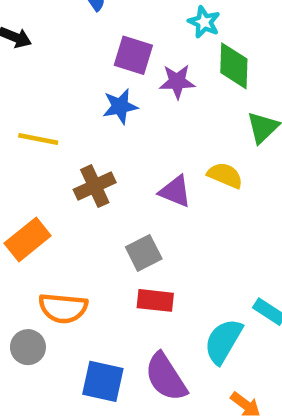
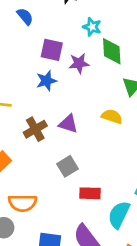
purple triangle: (175, 191) -> (68, 124), moved
red rectangle: (155, 300) -> (90, 193), moved

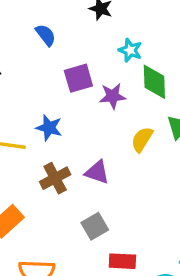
purple square: (52, 50) -> (78, 78), turned -30
blue star: (46, 81) -> (49, 128), moved, turned 30
yellow semicircle: (112, 116) -> (142, 139), moved, turned -78

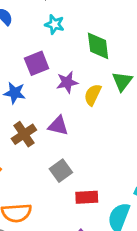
cyan star: (130, 50) -> (54, 24), moved
purple square: (78, 78) -> (37, 63), moved
purple star: (113, 96) -> (67, 82), moved

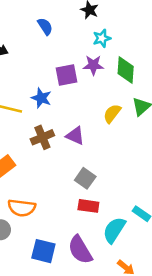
cyan star: (54, 24) -> (102, 38), moved, turned 30
purple star: (67, 82) -> (93, 65), moved
gray square: (61, 171) -> (85, 178), moved, turned -30

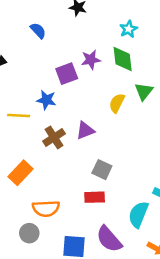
cyan star: (102, 38) -> (129, 29), moved
purple triangle: (75, 136) -> (85, 130), turned -36
red rectangle: (88, 206) -> (95, 197), moved

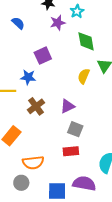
cyan star: (129, 29) -> (77, 11), moved
purple star: (91, 60) -> (58, 23), moved
purple triangle: (85, 130) -> (67, 106), moved
purple semicircle: (109, 239) -> (84, 183), turned 145

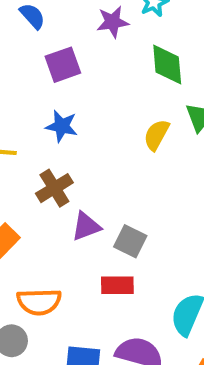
purple square: (43, 56) -> (63, 65), moved
blue star: (28, 77) -> (62, 126), moved
purple triangle: (67, 106) -> (86, 226), moved

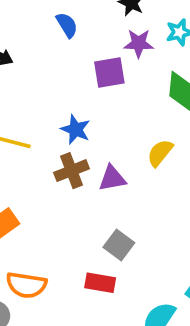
purple square: (63, 65) -> (109, 72), moved
brown cross: (54, 188) -> (71, 171), moved
purple triangle: (86, 226) -> (112, 178), moved

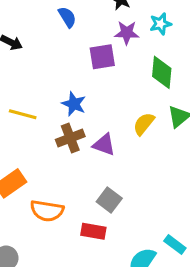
purple triangle: (112, 178) -> (104, 145), turned 30
orange semicircle: (26, 285) -> (47, 211), moved

